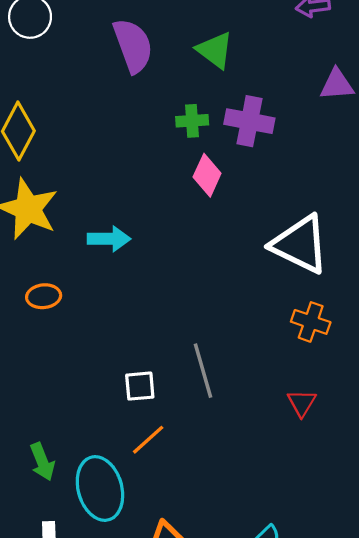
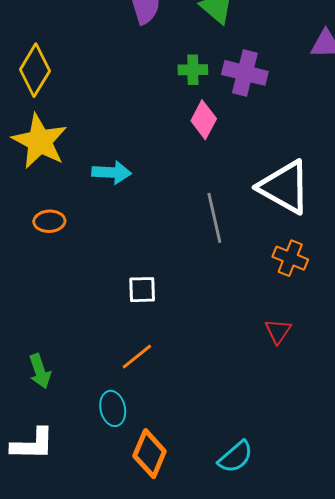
gray line: (203, 371) -> (214, 218), moved
white square: (140, 386) -> (142, 290), moved
cyan ellipse: (100, 488) -> (113, 408), moved, size x0.6

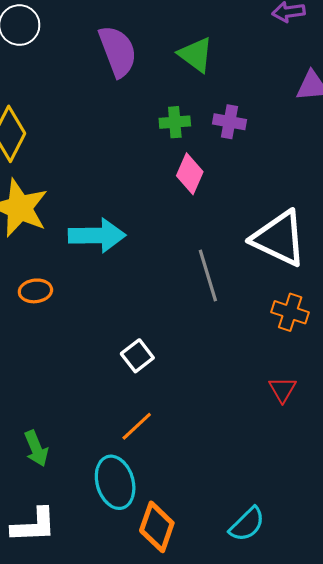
purple cross: (245, 73) -> (229, 122), size x0.7
cyan arrow: (112, 172) -> (97, 235), size x1.4
white square: (142, 290) -> (137, 356), turned -32
cyan ellipse: (113, 408) -> (115, 482), size x1.4

